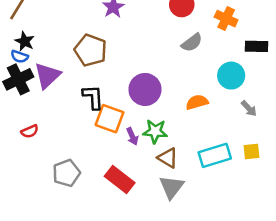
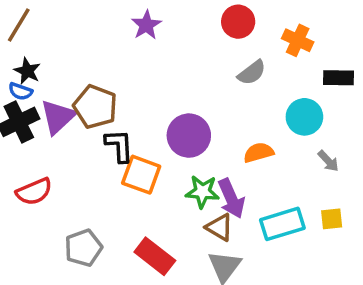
brown pentagon: (90, 50) -> (95, 107), moved
red semicircle: (30, 131) -> (34, 192), size x1.5
purple arrow: (132, 136) -> (231, 198), moved, size x1.6

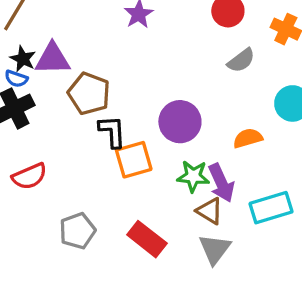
purple triangle: (58, 117) -> (53, 59), moved, turned 42
orange square: (141, 175) -> (134, 160), turned -36

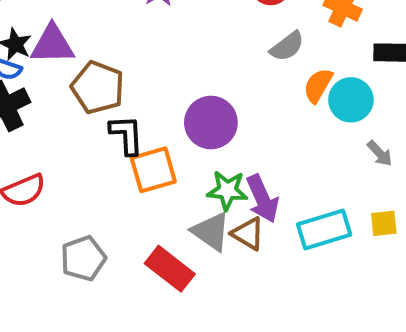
orange semicircle: (248, 138) -> (318, 85), moved, turned -44
gray triangle: (215, 249) -> (211, 232), moved, turned -32

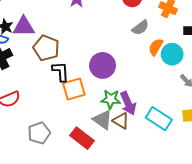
cyan rectangle: (324, 230) -> (159, 119), turned 50

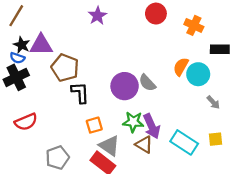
gray semicircle: (140, 28) -> (147, 83), moved, turned 84
orange square: (74, 89) -> (94, 125), moved, size x0.7
gray triangle: (103, 120) -> (109, 146), moved

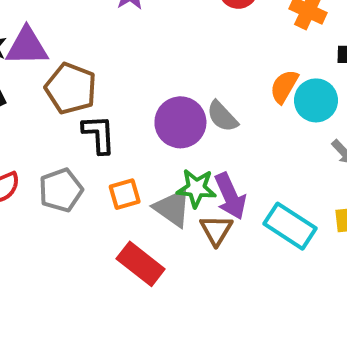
brown triangle: (144, 145) -> (216, 230), turned 30
gray triangle: (109, 146) -> (172, 208), moved
gray pentagon: (57, 158) -> (61, 190), moved

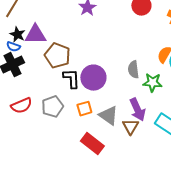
gray semicircle: (222, 116) -> (133, 70), turned 36
purple circle: (180, 122) -> (93, 78), moved
green star: (196, 188) -> (152, 83), moved

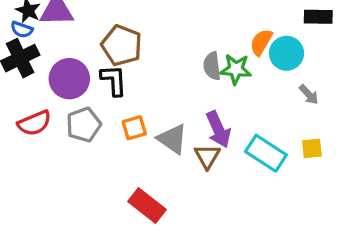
brown pentagon: (57, 56) -> (122, 45), moved
purple circle: (93, 78) -> (69, 79), moved
green star: (152, 83) -> (236, 69), moved
red rectangle: (92, 144) -> (147, 206), moved

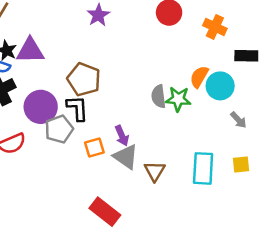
gray pentagon: (84, 125) -> (59, 129), moved
purple arrow: (218, 129) -> (122, 136), moved, size x0.7
cyan rectangle: (266, 153) -> (203, 168), turned 60

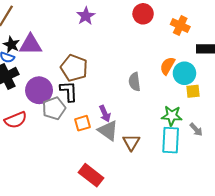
green star: (178, 99) -> (172, 116), moved
gray arrow: (238, 120) -> (196, 130), moved
yellow square: (241, 164) -> (193, 91), moved

